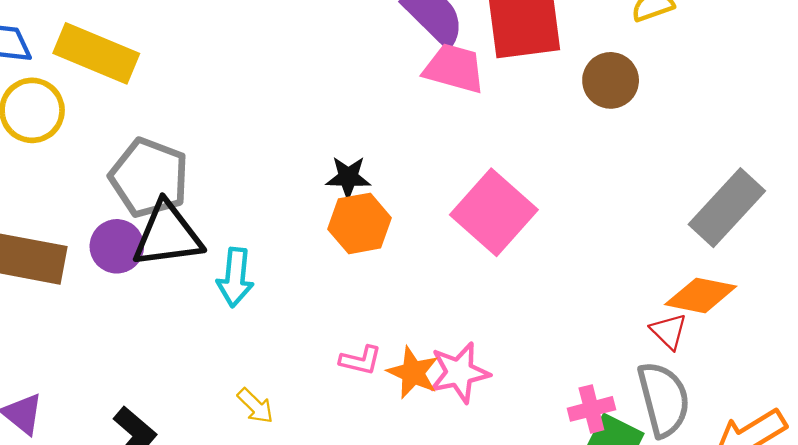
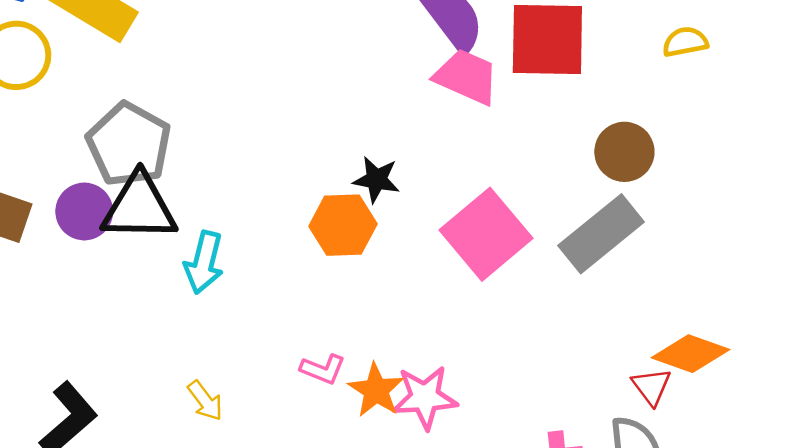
brown circle: (611, 80) -> (624, 152), moved
black star: (348, 177) -> (376, 180), moved
gray rectangle: (727, 208) -> (601, 234), moved

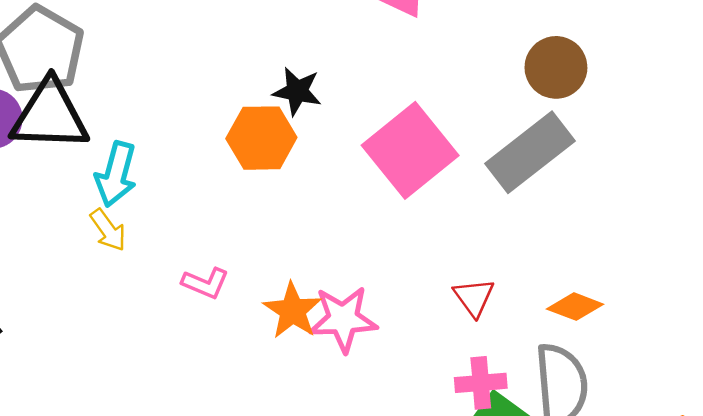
orange diamond: (690, 354) -> (575, 307), moved, size x0.7
pink L-shape: (323, 369) -> (205, 283), moved
red triangle: (651, 386) -> (474, 297), moved
yellow arrow: (205, 401) -> (108, 230), moved

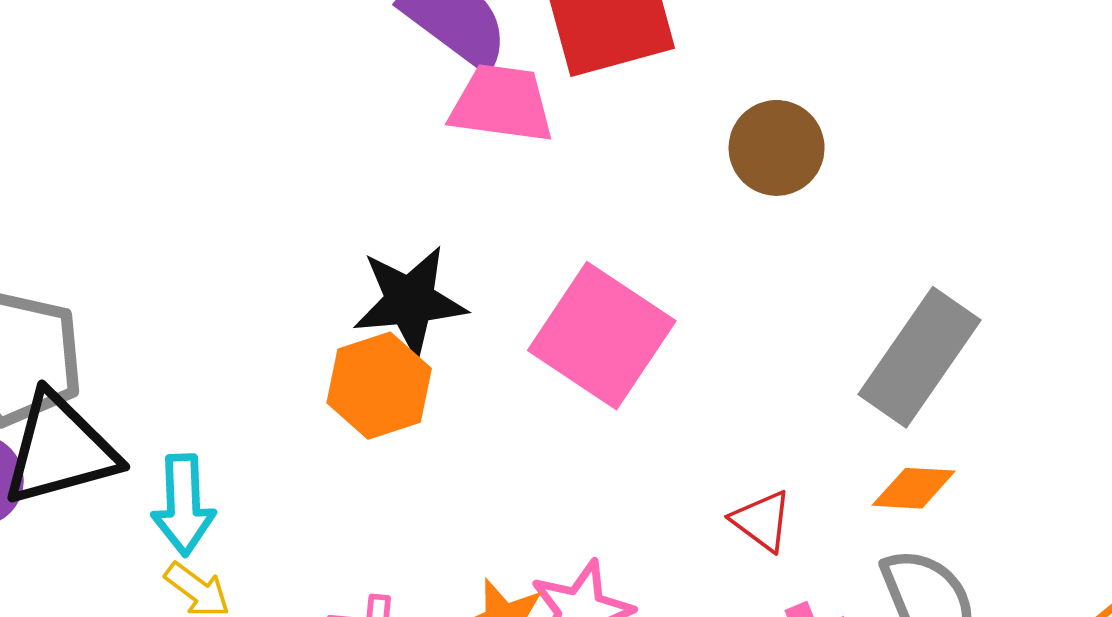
black star: (297, 91) -> (410, 301), size x1.5
gray rectangle: (530, 152) -> (919, 357), moved

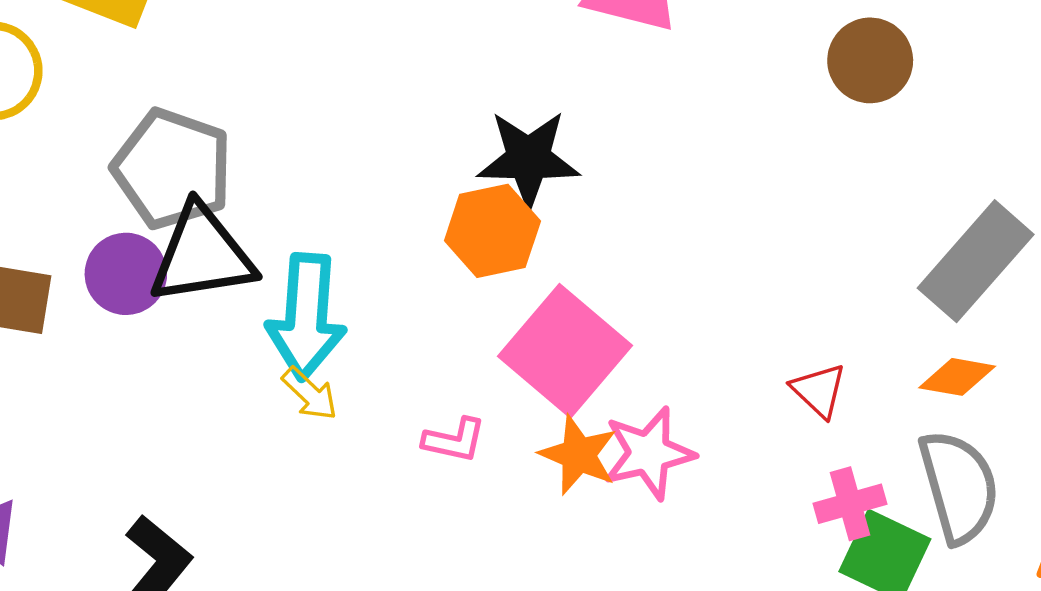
pink square: (602, 336) -> (565, 351), moved
cyan arrow: (183, 505) -> (306, 317), size x1.4

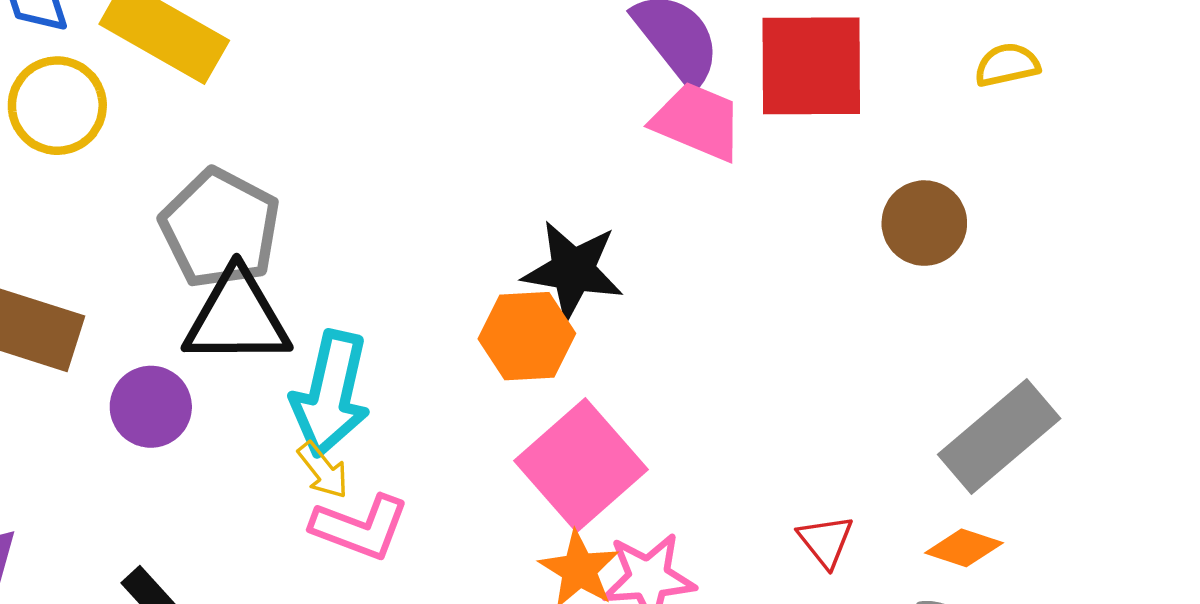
purple circle: (126, 274) -> (151, 407), moved
pink L-shape: (454, 440) -> (360, 527), moved, size x1.5

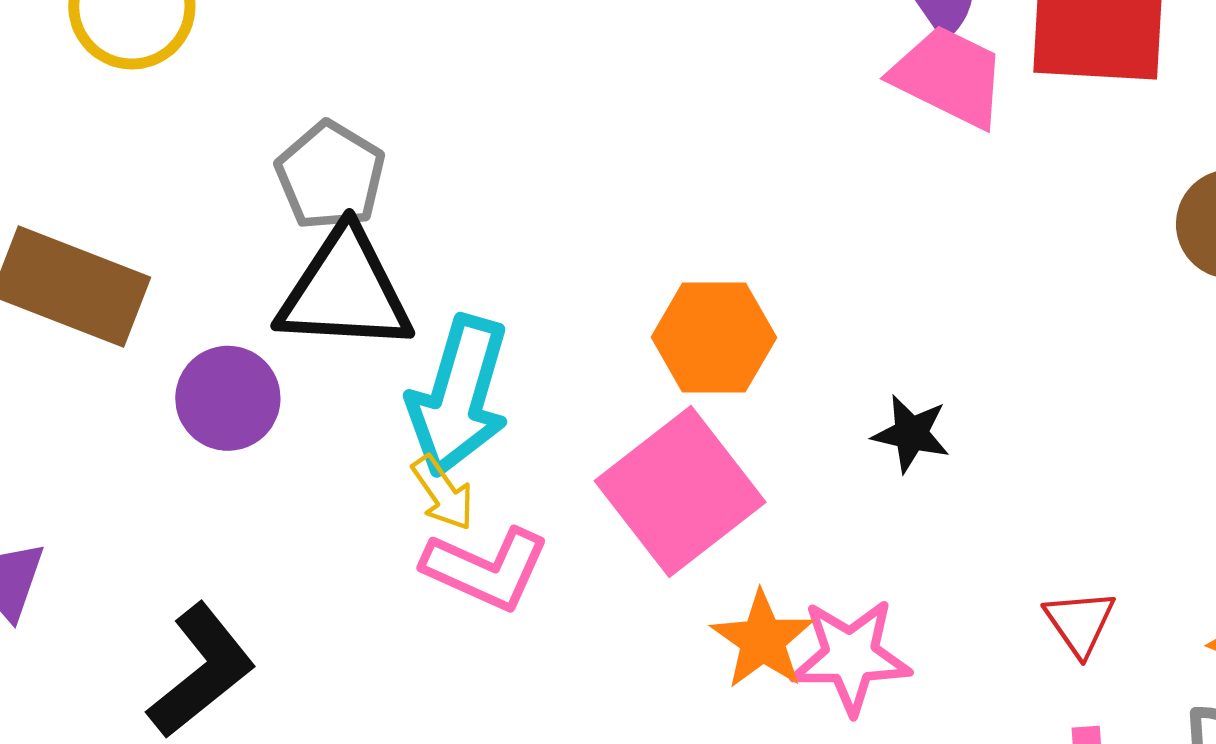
gray pentagon: (220, 228) -> (330, 176), size x0.7
black star: (573, 270) -> (911, 434), moved, size x0.6
pink square: (581, 465) -> (680, 491), moved

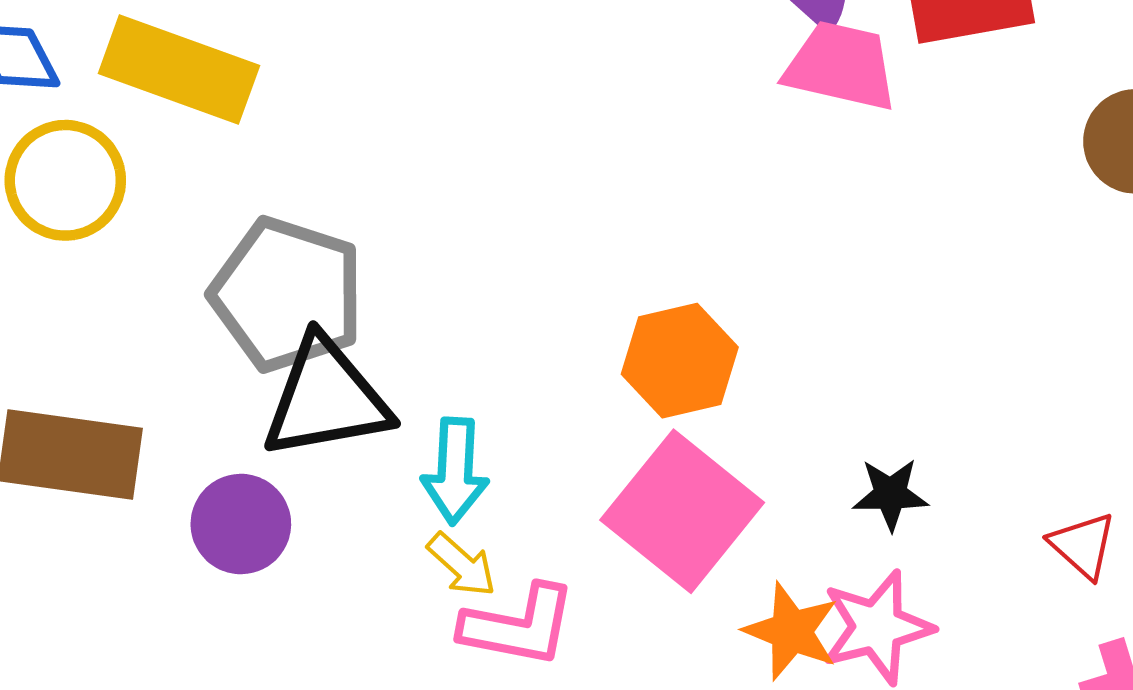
gray pentagon: (330, 176) -> (287, 294), size x1.5
cyan arrow: (459, 396) -> (455, 471), size x0.7
black star: (911, 434) -> (890, 494), moved

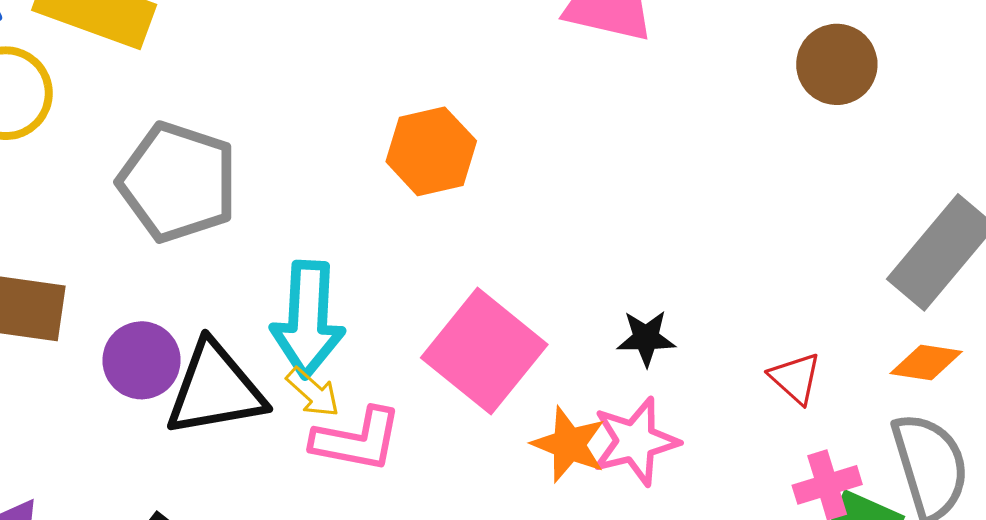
orange hexagon: (680, 361) -> (431, 151), moved
black triangle: (326, 398) -> (215, 389), moved
cyan arrow: (455, 471) -> (308, 319), size x1.4

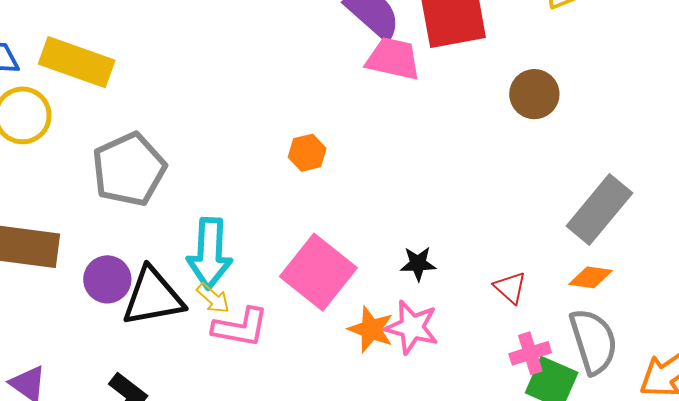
orange hexagon: (431, 151) -> (307, 153), moved, size x0.7
gray pentagon: (178, 182) -> (129, 169), turned 30
pink star: (635, 441) -> (412, 327), turned 30

